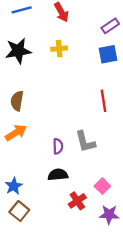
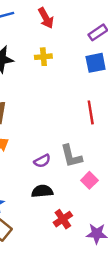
purple semicircle: (58, 146) -> (42, 161), turned 63
pink square: (102, 186) -> (89, 180), moved

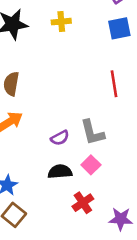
pink square: (89, 180) -> (91, 165), moved

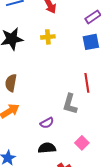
gray L-shape: (92, 132) -> (70, 104), moved, turned 30
pink square: (91, 165) -> (82, 143), moved

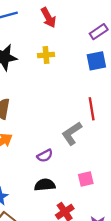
gray L-shape: (70, 104) -> (72, 133), turned 40
pink square: (82, 143) -> (86, 179), turned 32

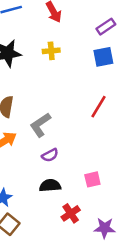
red line: (92, 109) -> (99, 107), turned 40
gray L-shape: (72, 133) -> (40, 125), moved

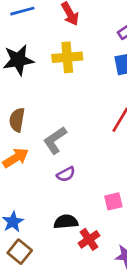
yellow cross: (51, 51) -> (67, 57), size x1.5
black semicircle: (50, 186) -> (66, 222), moved

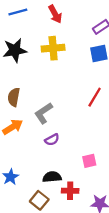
red cross: (89, 239) -> (70, 191), turned 35
brown square: (20, 252) -> (39, 200), moved

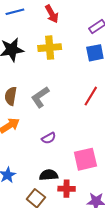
gray L-shape: (43, 113) -> (40, 97), moved
pink square: (89, 161) -> (85, 159), size x1.6

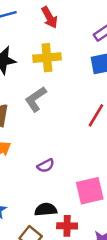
gray L-shape: (40, 97) -> (36, 99), moved

